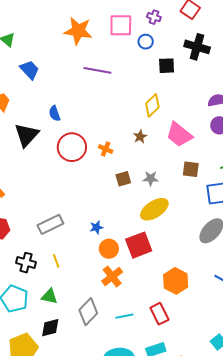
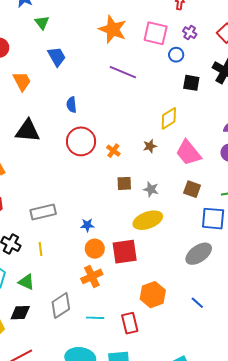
black triangle: (26, 135) -> (28, 131), moved, turned 40

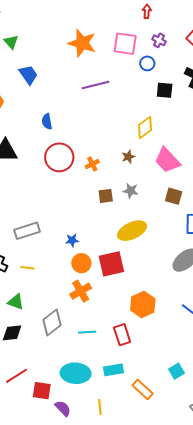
purple line: (123, 72) -> (96, 85), turned -32
orange cross: (113, 151) -> (92, 164), turned 32
gray star: (151, 189) -> (131, 191), moved
yellow line: (41, 249) -> (27, 268), turned -72

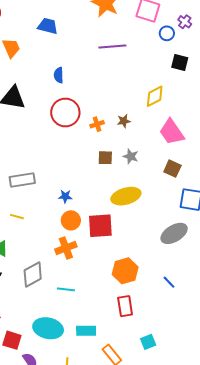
purple cross: (159, 40) -> (185, 22), moved
blue trapezoid: (28, 75) -> (48, 26), turned -50
brown star: (128, 157) -> (124, 121), moved
red rectangle: (122, 335) -> (125, 306), moved

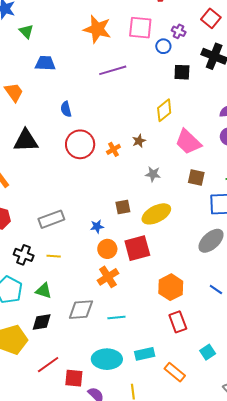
brown square: (105, 158) -> (123, 207), moved
gray diamond: (33, 274) -> (81, 310), turned 36

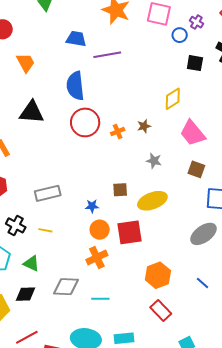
blue trapezoid: (45, 63) -> (76, 39), moved
purple line: (113, 70) -> (107, 55), moved
blue semicircle: (66, 109) -> (75, 86), size x1.8
red rectangle: (178, 322) -> (161, 310), turned -30

